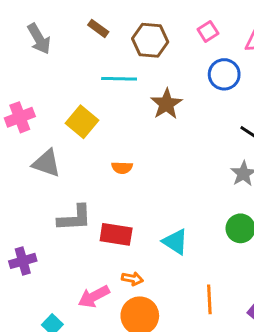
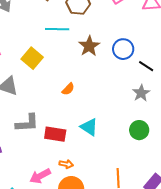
blue circle: (224, 74) -> (123, 49), moved
orange semicircle: (122, 168) -> (68, 89), moved, turned -48
cyan triangle: (175, 242) -> (89, 127), moved

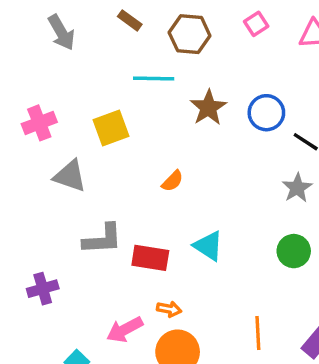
yellow square: (32, 58) -> (111, 128), turned 30

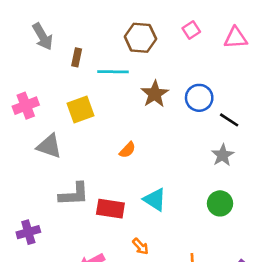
brown rectangle: (130, 20) -> (77, 57), moved, turned 66
orange arrow: (169, 309) -> (140, 246), moved, turned 36

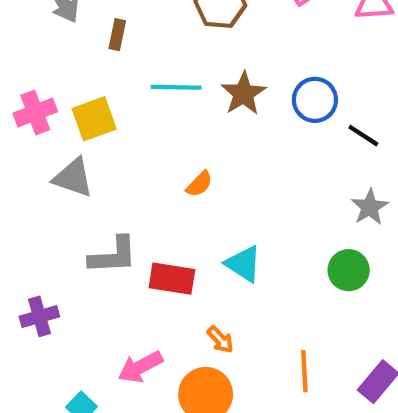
cyan line: (113, 72) -> (176, 87), moved
yellow square: (80, 110) -> (94, 119), moved
gray star: (223, 155) -> (370, 207), moved

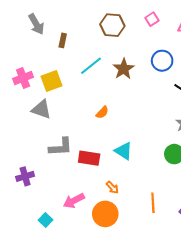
cyan line: (176, 87) -> (91, 66), turned -40
blue circle: (315, 100) -> (162, 61), moved

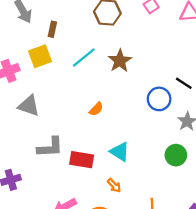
blue circle: (162, 61) -> (159, 99), moved
yellow square: (51, 81) -> (40, 56), moved
orange arrow: (112, 188) -> (114, 185), moved

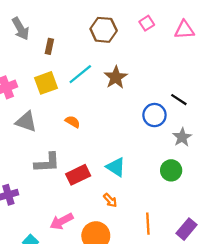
yellow square: (40, 56) -> (46, 83), moved
orange semicircle: (96, 109) -> (73, 122), moved, turned -104
red rectangle: (82, 160) -> (78, 175), turned -35

